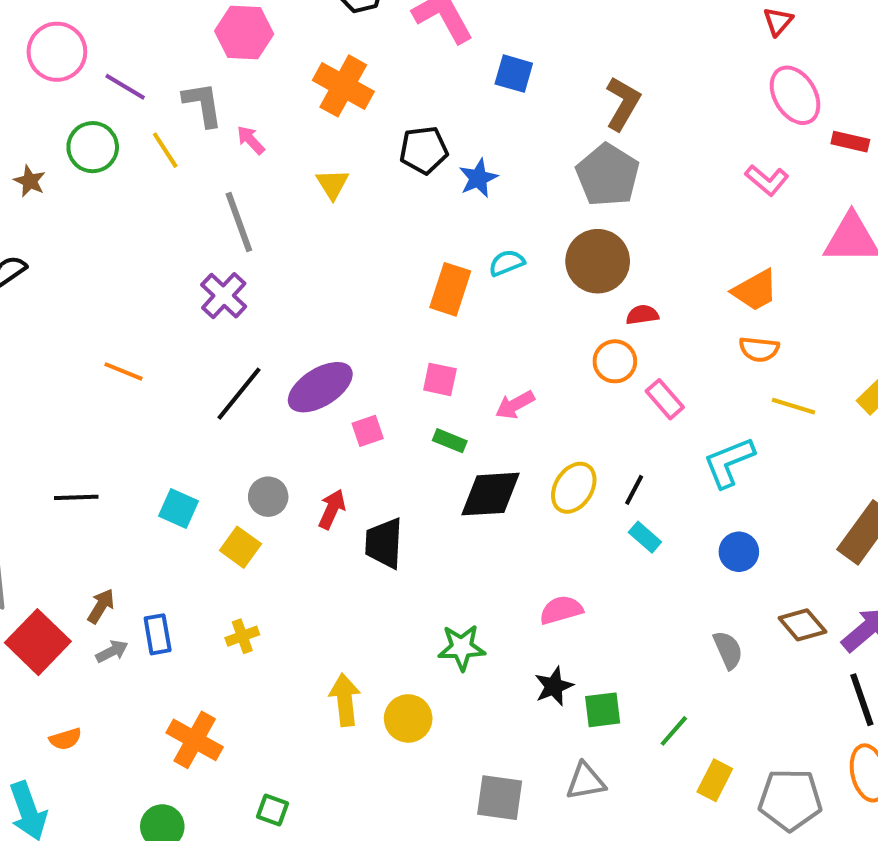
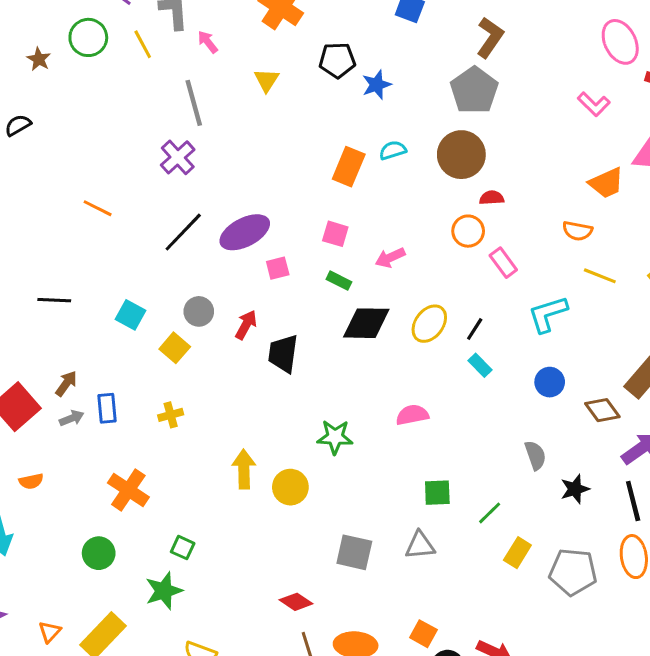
orange trapezoid: (755, 290) -> (606, 183), moved
brown diamond: (802, 625) -> (602, 410), moved
black star: (554, 686) -> (575, 489), moved

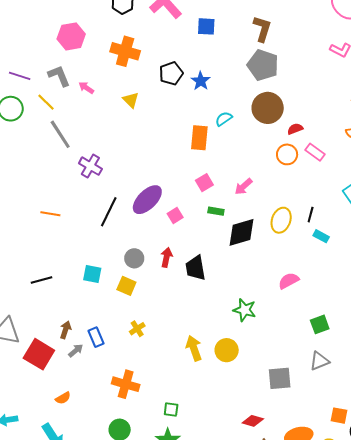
gray line: (194, 103) -> (60, 134), moved
pink square: (335, 234) -> (204, 183), turned -30
pink rectangle: (503, 263) -> (315, 152), moved
green star: (335, 437) -> (245, 310), turned 30

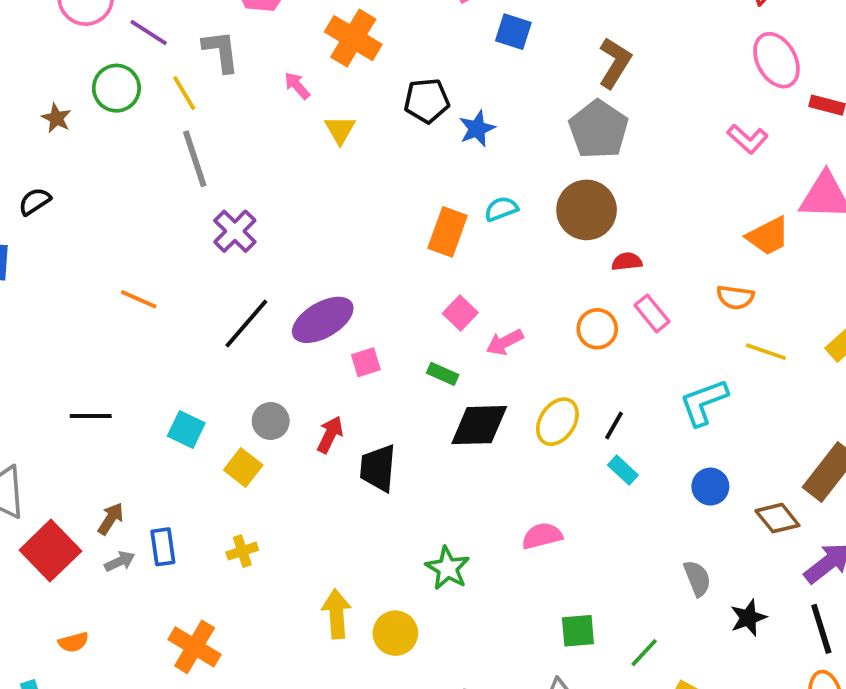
pink arrow: (86, 88) -> (297, 86), moved
orange circle: (287, 154) -> (597, 329), moved
pink square: (204, 183) -> (460, 313), moved, turned -30

